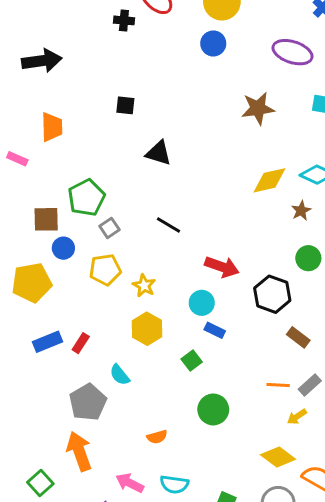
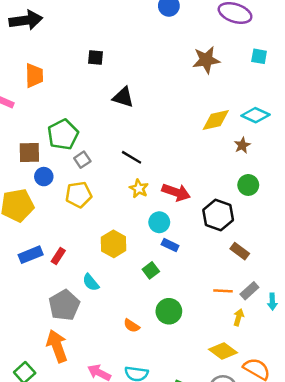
yellow star: (144, 286) -> (139, 189), moved
yellow arrow: (297, 417) -> (239, 317), turned 140
orange semicircle: (157, 437) -> (132, 326), moved, turned 49

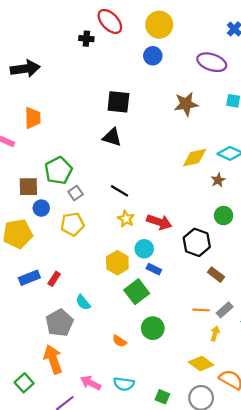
black square: (96, 57) -> (118, 102), moved, size x1.6
yellow hexagon: (114, 244) -> (117, 263), moved
green square: (151, 270) -> (137, 292), size x1.6

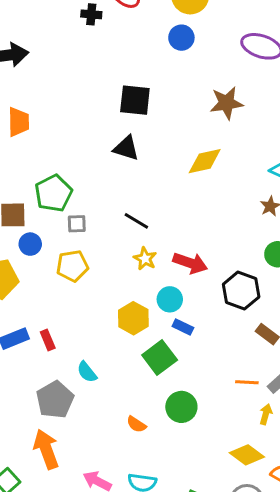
yellow diamond: (195, 158) -> (205, 161), moved
gray square: (76, 193) -> (77, 224), turned 32
red rectangle: (54, 279) -> (48, 340), turned -56

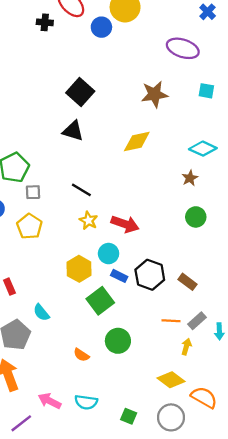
blue circle: (181, 38) -> (101, 27), moved
black square: (135, 100) -> (80, 92), turned 36
yellow pentagon: (72, 266) -> (29, 226), turned -30
black hexagon: (241, 291) -> (150, 275), moved

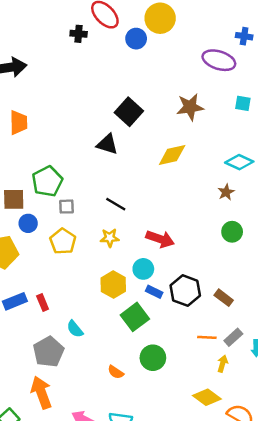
blue cross: (208, 12) -> (244, 36), moved, turned -35
black square: (80, 92) -> (129, 112), moved
yellow star: (88, 221) -> (110, 238), moved, turned -30

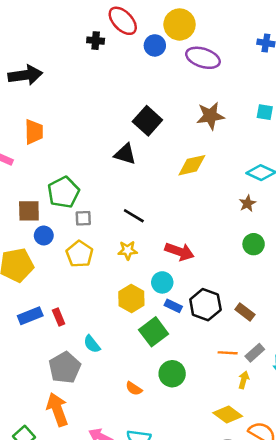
purple ellipse: (219, 60) -> (203, 58), moved

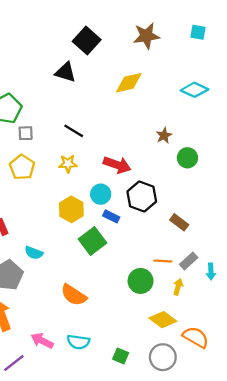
brown star: (247, 203) -> (164, 136), moved
black hexagon: (205, 305) -> (142, 196), moved
cyan semicircle: (92, 344) -> (34, 253), turned -30
green circle: (172, 374) -> (141, 281), moved
orange semicircle: (134, 389) -> (74, 295), size x1.6

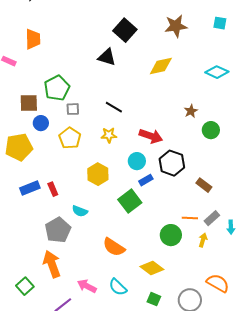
yellow hexagon: (71, 209) -> (98, 174), moved
blue rectangle: (111, 216) -> (146, 180), turned -56
yellow diamond: (163, 320) -> (152, 268), moved
cyan semicircle: (78, 342) -> (118, 287), turned 36

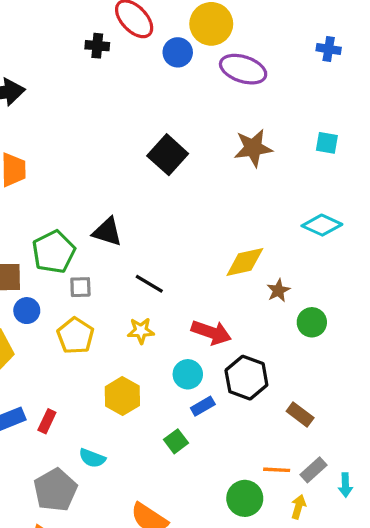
black triangle: (107, 57) -> (107, 232), moved
yellow diamond: (161, 66) -> (245, 262), moved
red rectangle: (53, 189) -> (47, 421), turned 48
green square: (130, 201) -> (176, 441), size x0.6

